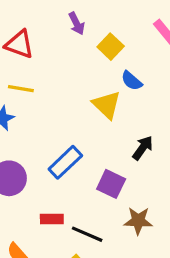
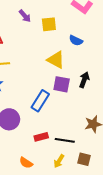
yellow square: (111, 47) -> (49, 24), turned -35
blue semicircle: (132, 81) -> (76, 41), moved
purple square: (111, 184) -> (62, 84), moved

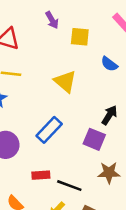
yellow triangle: (56, 60) -> (65, 81), moved
purple square: (62, 84) -> (94, 139), moved

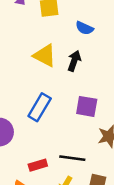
black arrow: (109, 115) -> (74, 61), moved
red rectangle: (41, 175) -> (38, 165), moved

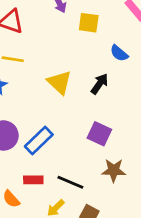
yellow triangle: (45, 55) -> (59, 82), moved
blue rectangle: (40, 107) -> (39, 140), moved

